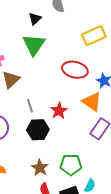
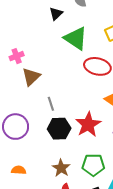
green triangle: (34, 45) -> (76, 38), moved, turned -30
red star: (59, 111) -> (88, 124), moved, size x1.4

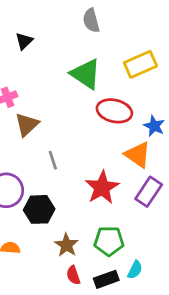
black triangle: (56, 14) -> (24, 41), moved
black hexagon: (59, 129) -> (39, 209), moved

